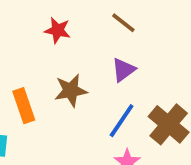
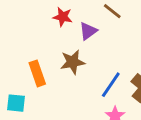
purple triangle: (123, 70) -> (88, 31), moved

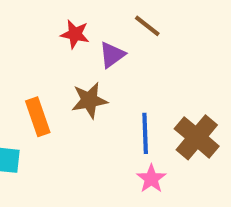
blue line: (111, 85) -> (145, 133), turned -36

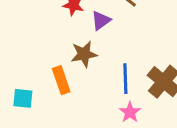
orange rectangle: (38, 117) -> (61, 80), moved

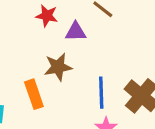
purple triangle: (101, 20) -> (76, 32), turned 35

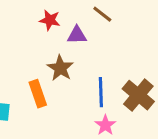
brown star: (58, 67) -> (60, 68), turned -30

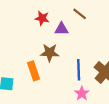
brown star: (60, 68) -> (50, 53), turned -30

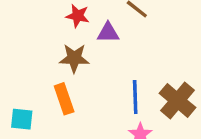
brown star: (50, 53) -> (74, 58), moved

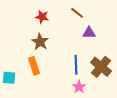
purple triangle: (108, 33) -> (89, 33), moved
brown star: (74, 58) -> (40, 42), turned 30

